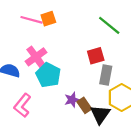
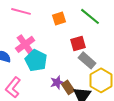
orange square: (48, 19) -> (59, 18), moved
gray rectangle: (106, 75) -> (87, 60), turned -60

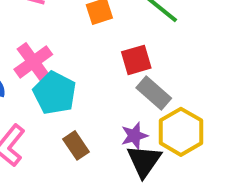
purple star: (57, 82) -> (134, 136), moved
brown rectangle: (68, 87) -> (76, 145), moved

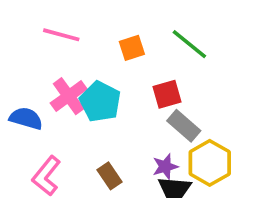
cyan pentagon: (55, 93) -> (100, 102), moved

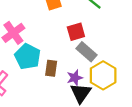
cyan pentagon: (100, 102) -> (28, 56), moved
brown rectangle: (110, 176) -> (51, 68), moved, turned 42

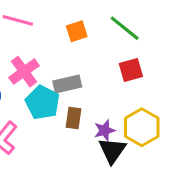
red square: (76, 32) -> (131, 70), moved
gray rectangle: (87, 52) -> (67, 84), moved, turned -54

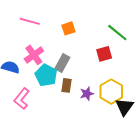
green line: (125, 28) -> (117, 33), moved
gray rectangle: (67, 84) -> (62, 63), turned -48
black triangle: (112, 151) -> (124, 107), moved

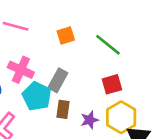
green line: (117, 33) -> (108, 45), moved
red square: (104, 54) -> (112, 84), moved
pink cross: (34, 55) -> (21, 70), turned -30

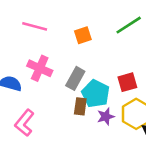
green line: (108, 45) -> (129, 25), moved, turned -72
cyan pentagon: (37, 96) -> (96, 94), moved

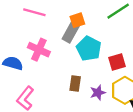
gray rectangle: (75, 78) -> (71, 33), moved
cyan pentagon: (96, 94) -> (89, 48), moved

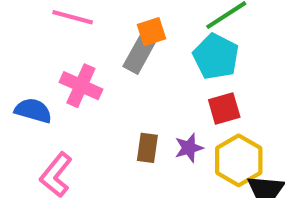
cyan pentagon: (89, 48) -> (216, 57), moved
purple star: (98, 93) -> (189, 148), moved

